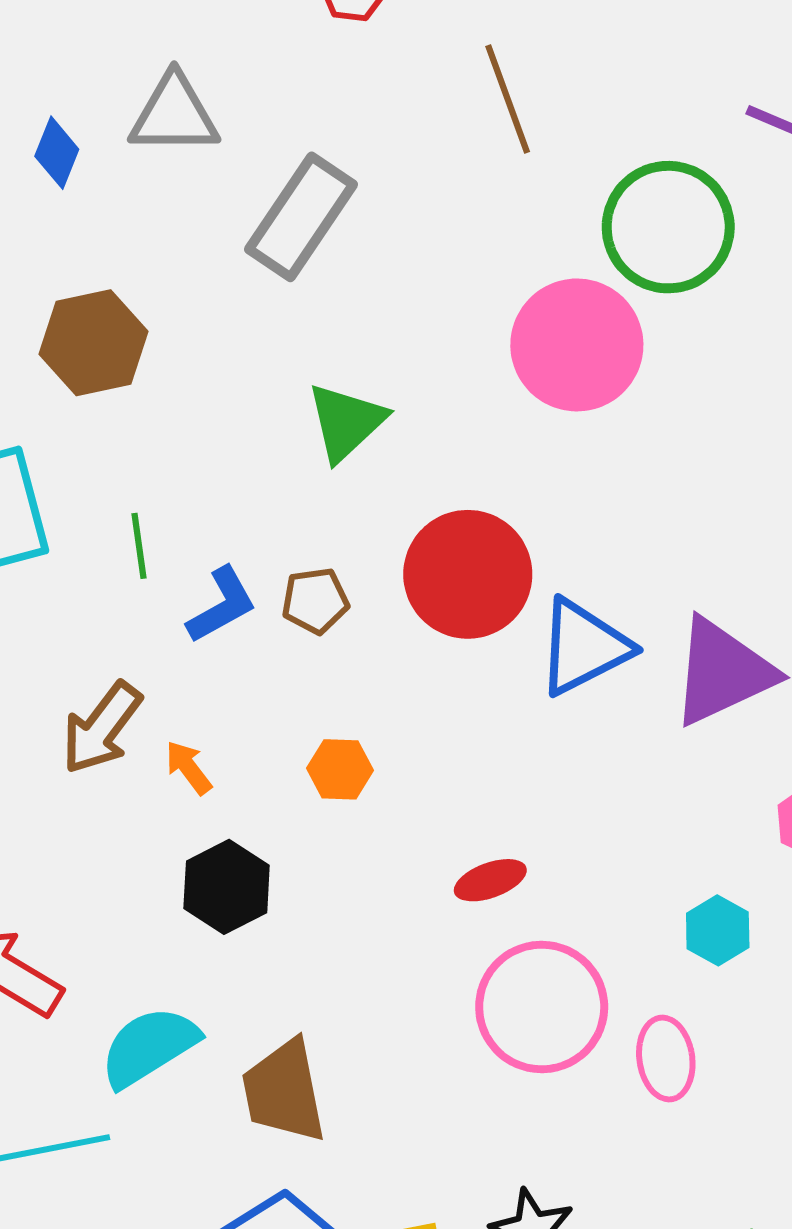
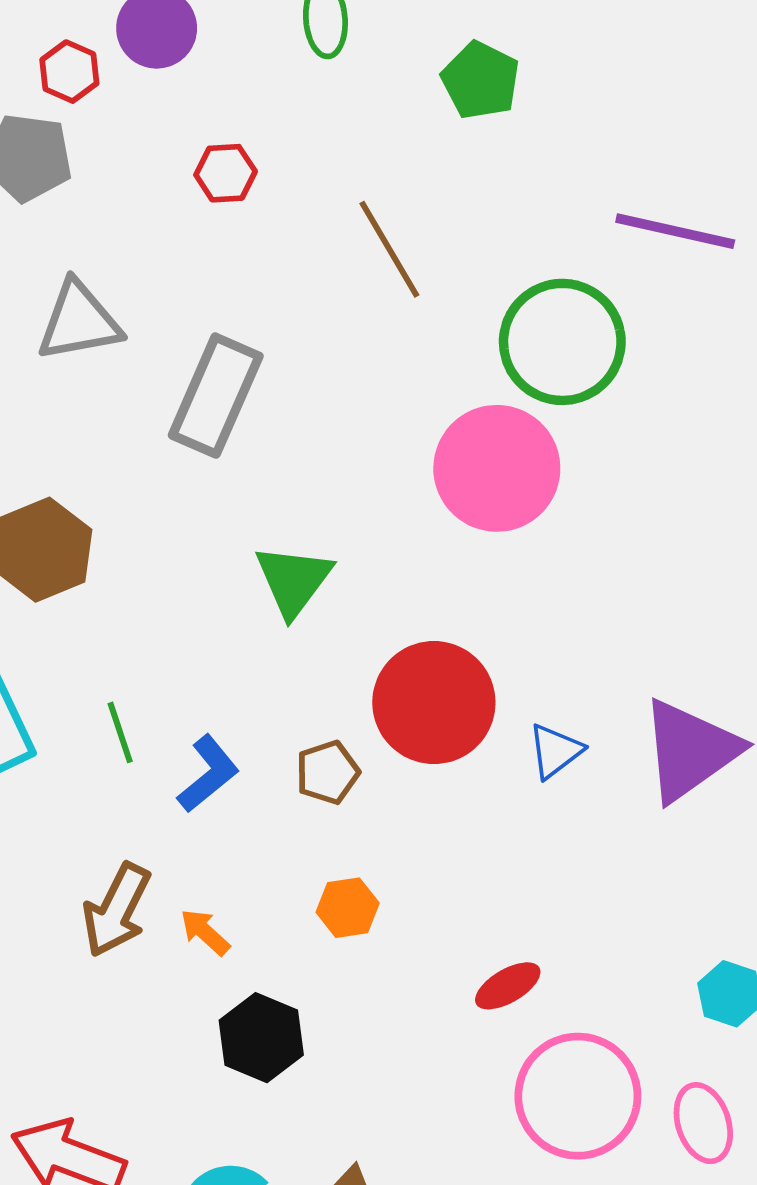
brown pentagon: (315, 601) -> (328, 772), moved
blue triangle: (584, 647) -> (555, 751), size x0.6

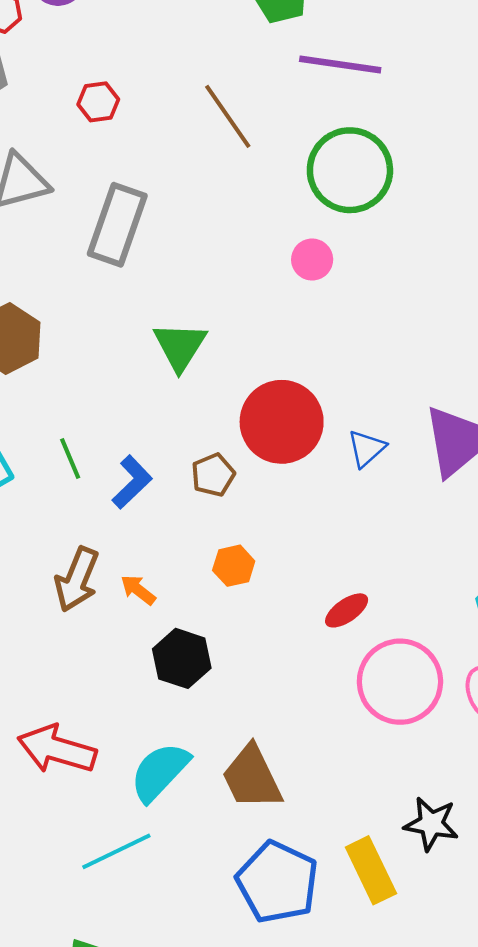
red hexagon: (226, 173) -> (98, 102), moved
purple line: (675, 231) -> (340, 64), moved
pink circle: (497, 468) -> (312, 260), size x0.5

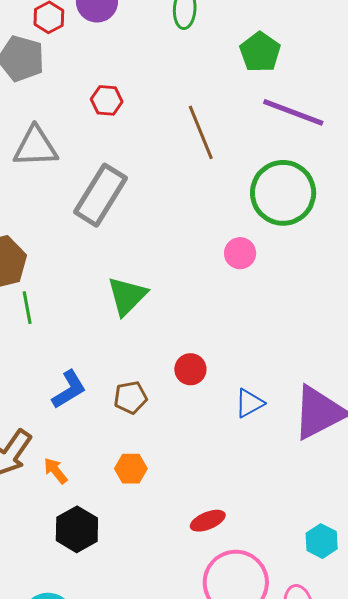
red circle: (282, 422) -> (190, 369), size x0.5
green line: (70, 459) -> (27, 308), moved

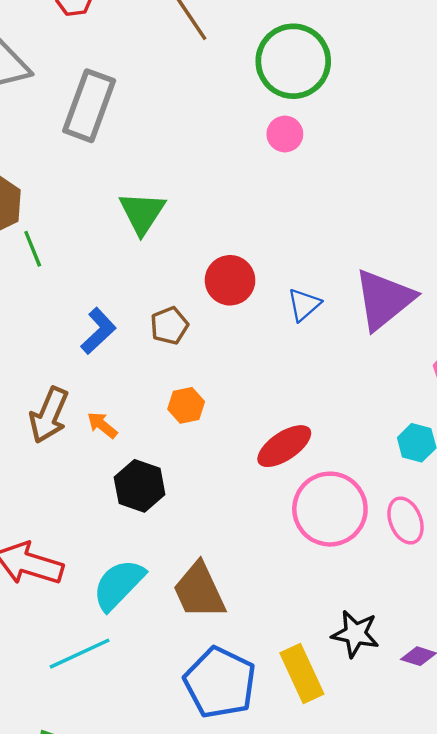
pink circle: (240, 253) -> (285, 134), moved
red circle: (190, 369) -> (230, 280), size x1.4
red ellipse: (208, 521) -> (284, 446), size x1.4

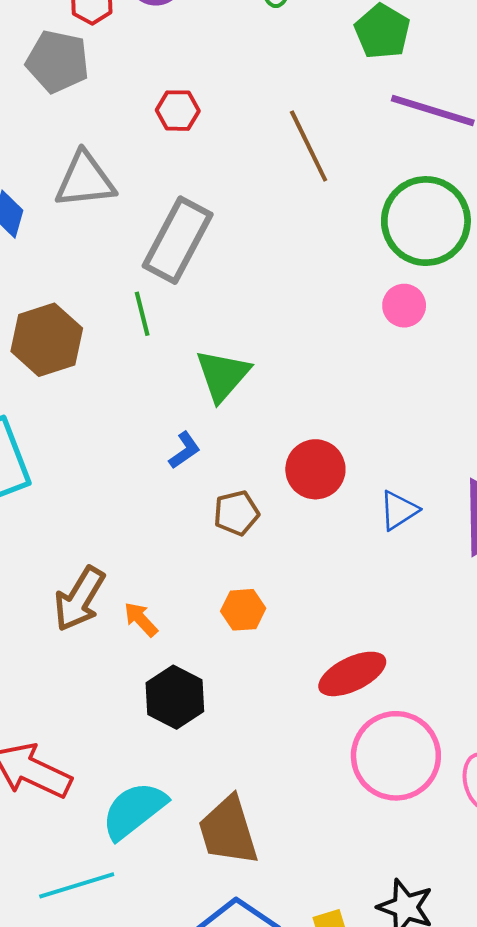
green line: (33, 249) -> (142, 314), moved
blue L-shape: (98, 331) -> (184, 450), moved, size x0.7

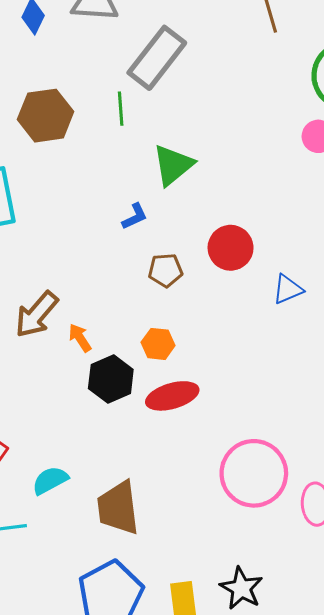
red ellipse: (352, 674) -> (172, 396), moved
black hexagon: (175, 697) -> (111, 379), moved
cyan semicircle: (134, 810) -> (50, 480), size x0.7

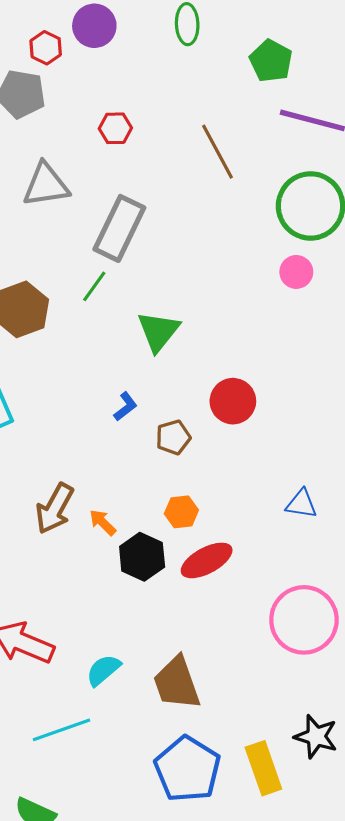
green line: (121, 109) -> (94, 286), turned 52
blue L-shape: (135, 216) -> (125, 407), moved
blue triangle: (288, 289) -> (301, 504), moved, turned 44

